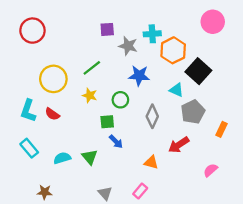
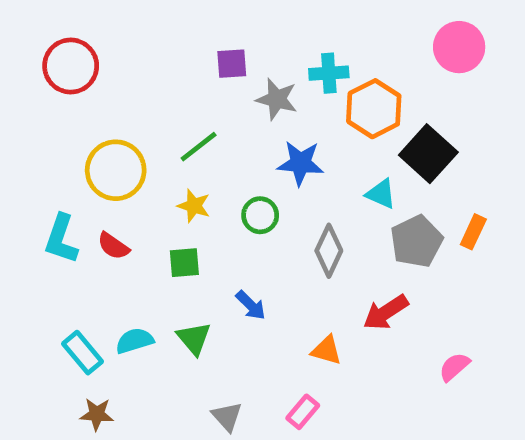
green square: (107, 122) -> (184, 263), moved
orange rectangle: (222, 129) -> (473, 232), moved
cyan rectangle: (29, 148) -> (82, 353), moved

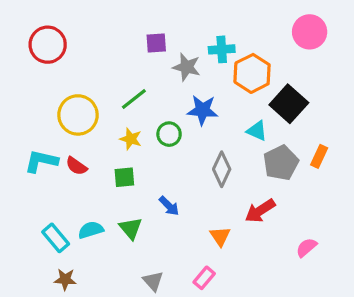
green circle: (260, 215) -> (169, 134), moved
cyan L-shape: (61, 239) -> (41, 161), turned 84
orange triangle: (326, 350) -> (220, 236), turned 40

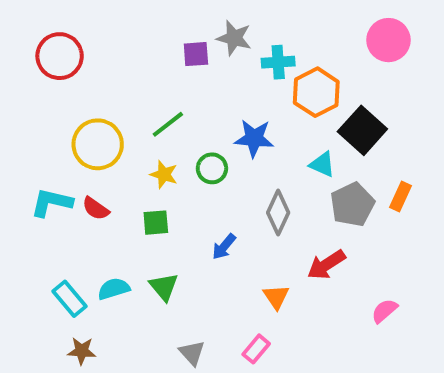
gray star: (187, 67) -> (234, 38), moved
blue arrow: (169, 206) -> (224, 247), moved, turned 85

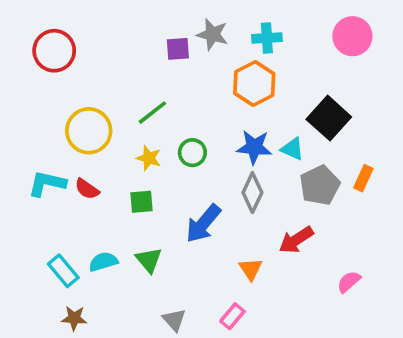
cyan cross: (278, 62) -> (267, 38), moved
orange hexagon: (316, 92) -> (254, 83), moved
blue star: (254, 138) -> (254, 147), moved
blue arrow: (224, 247) -> (203, 224), size x1.6

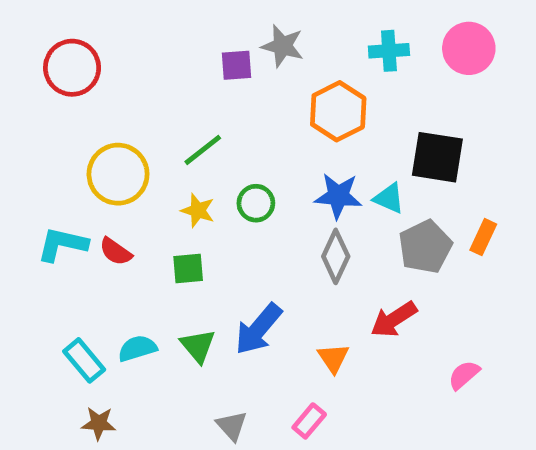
cyan cross: (267, 38) -> (389, 51), moved
black square: (329, 118) -> (437, 157), turned -33
blue arrow: (203, 224) -> (258, 329), moved

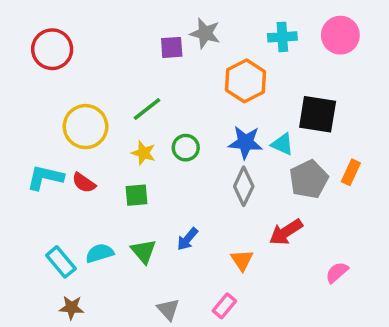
blue arrow: (258, 329) -> (187, 239), size x0.6

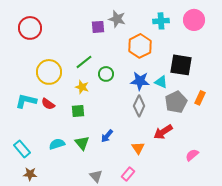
green circle: (186, 148) -> (106, 74), moved
cyan rectangle: (61, 262) -> (22, 149), moved
brown star: (71, 308) -> (30, 174), moved

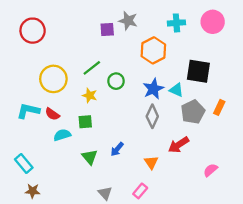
blue star: (140, 81) -> (153, 89), turned -30
cyan semicircle: (57, 144) -> (62, 135), moved

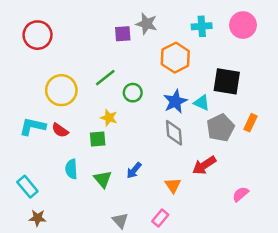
yellow star: (90, 95) -> (109, 118), moved
gray diamond: (152, 116) -> (174, 133), turned -30
cyan semicircle: (62, 135) -> (71, 169), moved, turned -77

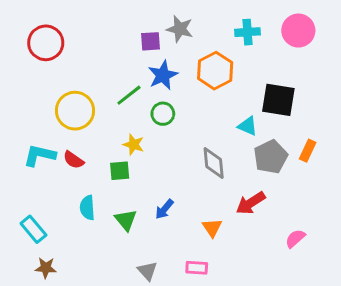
blue star: (175, 101) -> (163, 75), moved
pink rectangle: (160, 218) -> (197, 268), turned 54

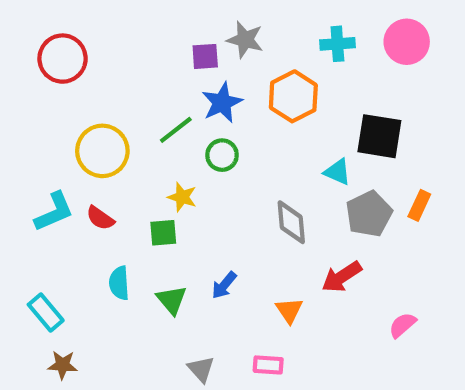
cyan L-shape: (40, 155) -> (54, 212), turned 144

